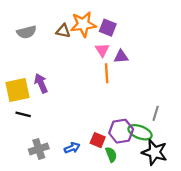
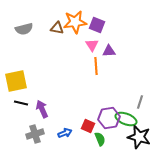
purple arrow: (41, 83) -> (42, 109), moved

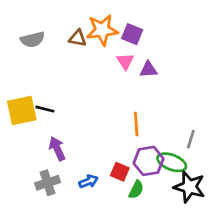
orange line: (96, 66) -> (136, 124), moved
black line: (21, 103) -> (45, 109), moved
green semicircle: (100, 139) -> (136, 190), turned 48

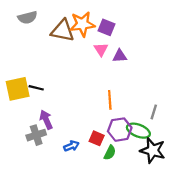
brown triangle: (78, 38) -> (63, 31), size x1.6
gray semicircle: (33, 40) -> (27, 17), moved
gray cross: (48, 183) -> (36, 135), moved

